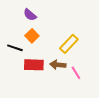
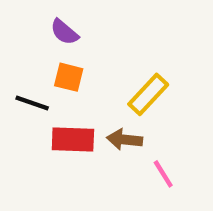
orange square: (32, 36) -> (69, 77), turned -32
pink line: (76, 73) -> (163, 174), moved

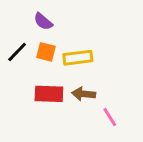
yellow rectangle: (148, 94) -> (78, 58), moved, turned 40
black line: (32, 103) -> (17, 52), moved, turned -65

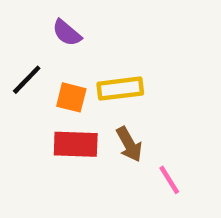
orange square: (46, 52) -> (71, 97), moved
brown arrow: (84, 94) -> (129, 144), turned -125

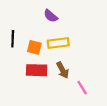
purple semicircle: (67, 33) -> (51, 16), moved
black line: (27, 80) -> (13, 39), turned -42

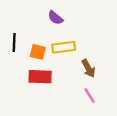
brown arrow: (63, 70) -> (88, 68), moved

